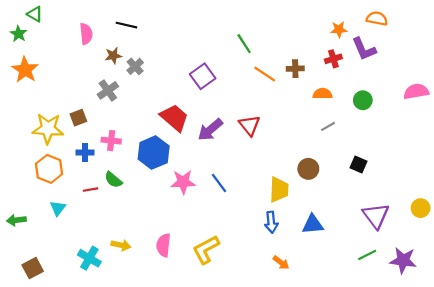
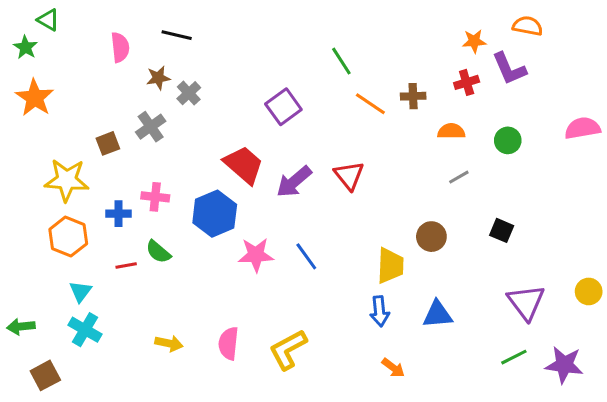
brown square: (78, 118) -> (108, 143), moved
green arrow: (16, 220) -> (21, 327), moved
cyan cross: (89, 258) -> (85, 330), moved

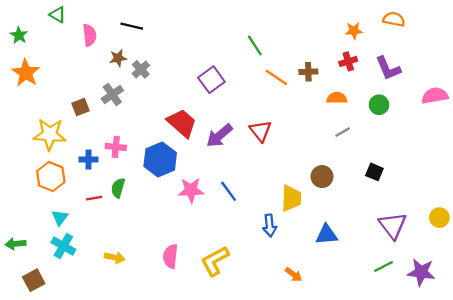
green triangle: (48, 20) -> (58, 15), moved
purple L-shape: (509, 69) -> (388, 68), moved
green semicircle: (158, 252) -> (118, 188), turned 66
blue arrow: (380, 311) -> (270, 226), moved
yellow arrow: (169, 343) -> (115, 257), moved

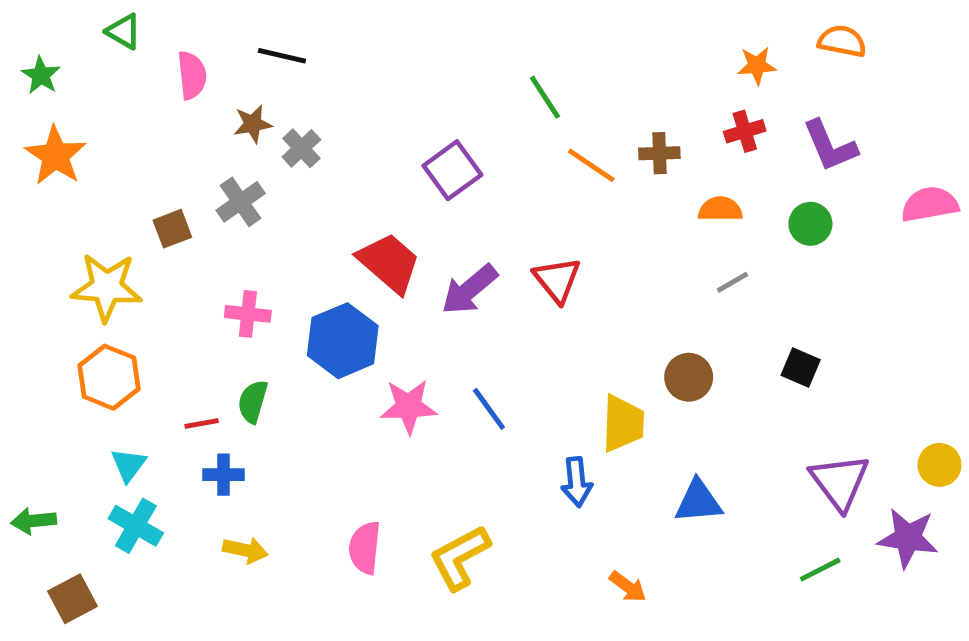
blue cross: (88, 159) -> (224, 475), moved
purple star: (421, 272) -> (908, 538), moved

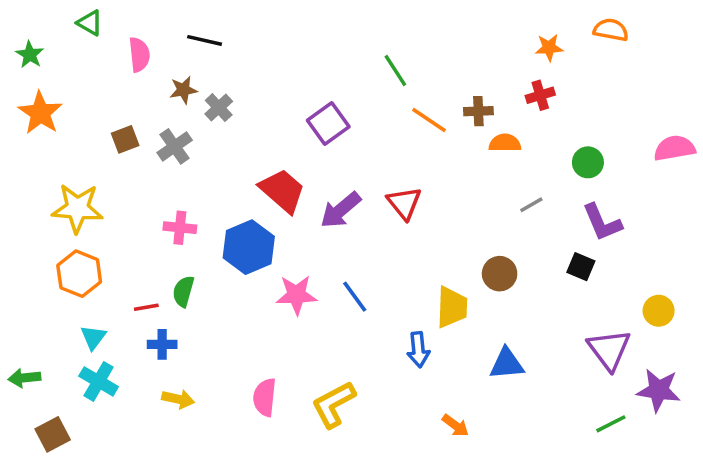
purple L-shape: (830, 146) -> (602, 222), moved
orange semicircle: (720, 209) -> (505, 143), moved
brown square: (172, 229) -> (125, 139), moved
yellow circle: (939, 465) -> (659, 311), moved
green line: (820, 570) -> (611, 424), moved

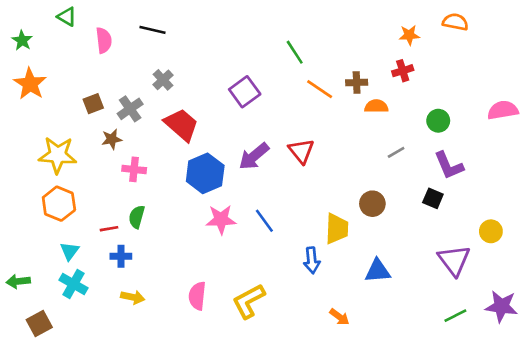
brown star: (183, 90) -> (112, 139), moved
red trapezoid: (282, 191) -> (181, 125), moved
blue hexagon: (249, 247) -> (205, 173), moved
purple star: (659, 390) -> (501, 306), moved

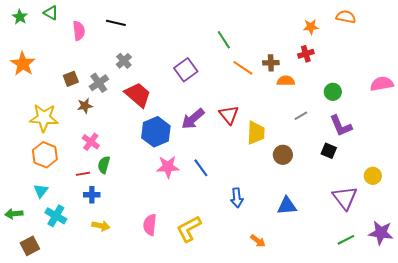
green star: (22, 40) -> (20, 17), moved
pink cross: (134, 169) -> (91, 142), moved, turned 30
yellow trapezoid: (337, 229) -> (256, 133), moved
cyan triangle: (70, 251) -> (41, 191), moved

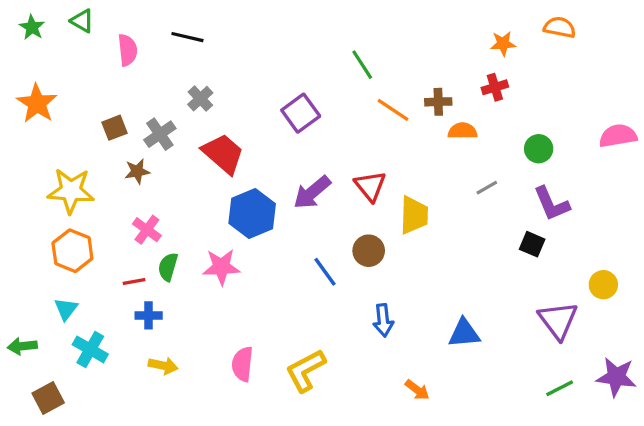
brown circle: (283, 155) -> (369, 251), moved
pink star: (168, 167) -> (221, 267), moved

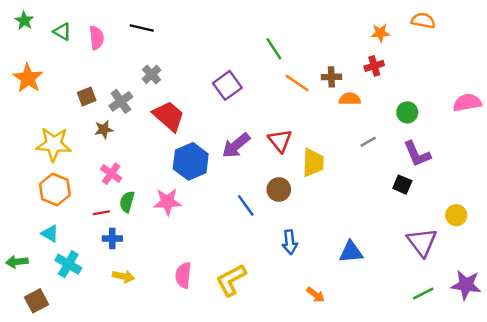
green triangle: (82, 21) -> (62, 32), moved
cyan triangle: (66, 309) -> (50, 234), turned -36

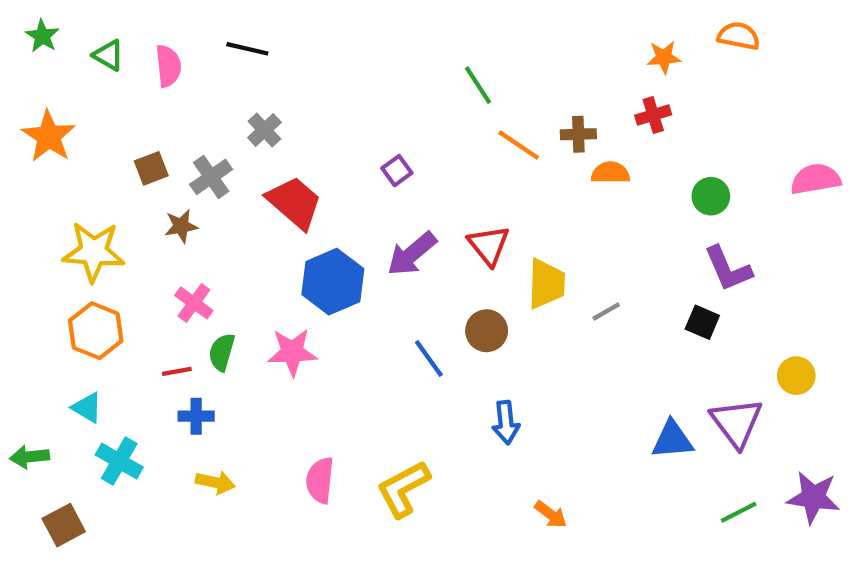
purple square: (227, 85) -> (397, 171), moved, size x0.6
gray line: (368, 142) -> (606, 312), moved
blue triangle: (351, 252) -> (672, 440), moved

